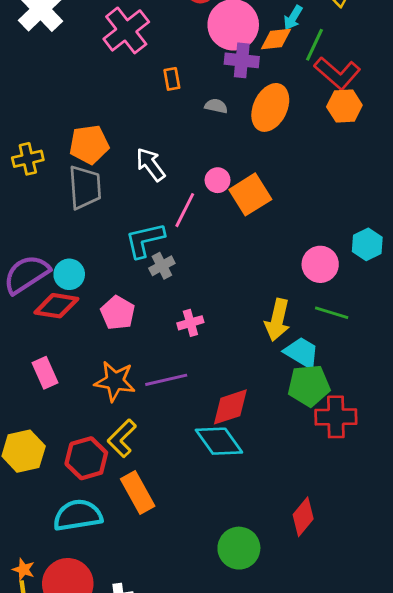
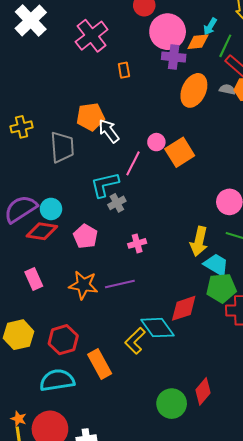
gray semicircle: (216, 106) -> (227, 89), moved
orange pentagon: (89, 145) -> (91, 117), moved
red diamond: (230, 407) -> (184, 308), moved
yellow L-shape: (122, 438) -> (135, 341), moved
red diamond: (303, 517) -> (203, 391), moved

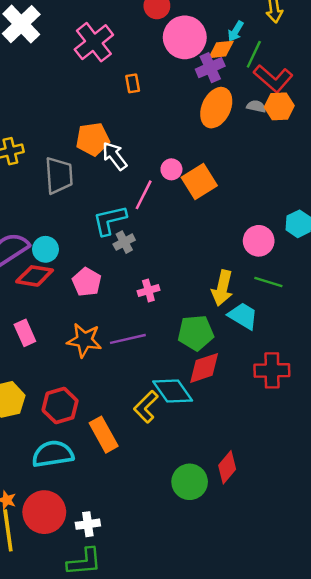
purple cross: (174, 57) -> (210, 68), moved, turned -30
green pentagon: (221, 288) -> (196, 333), moved

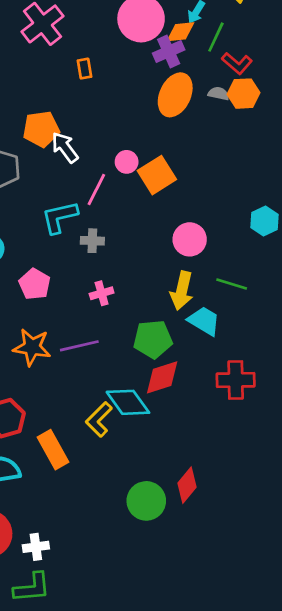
red L-shape: (273, 79) -> (237, 63), size x0.7
pink circle: (259, 241) -> (190, 239), moved
gray cross: (124, 242) -> (92, 241), moved, turned 30

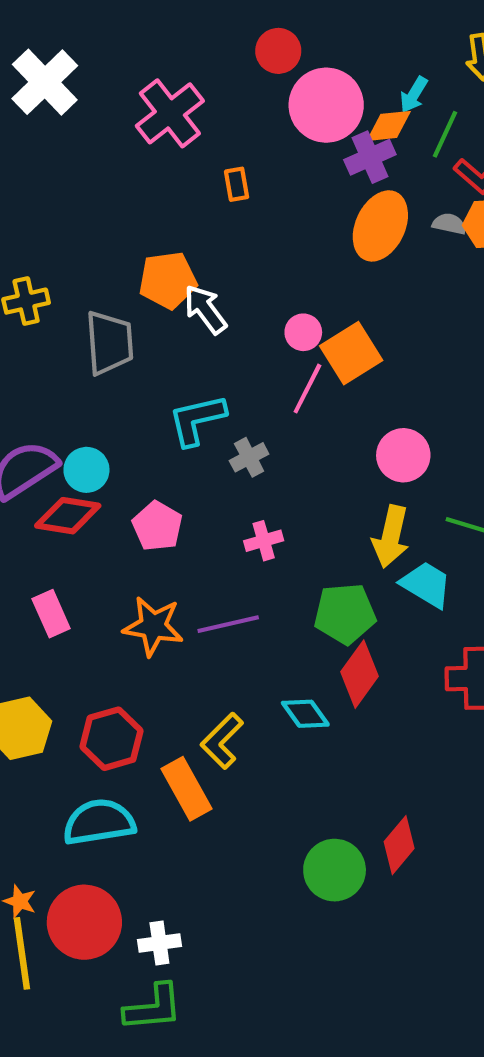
pink line: (96, 189) -> (307, 389), moved
gray cross: (92, 241) -> (249, 457), turned -30
red diamond: (162, 377) -> (360, 674), turned -36
cyan diamond: (128, 402) -> (305, 714), size x0.7
yellow L-shape: (99, 419) -> (222, 741), moved

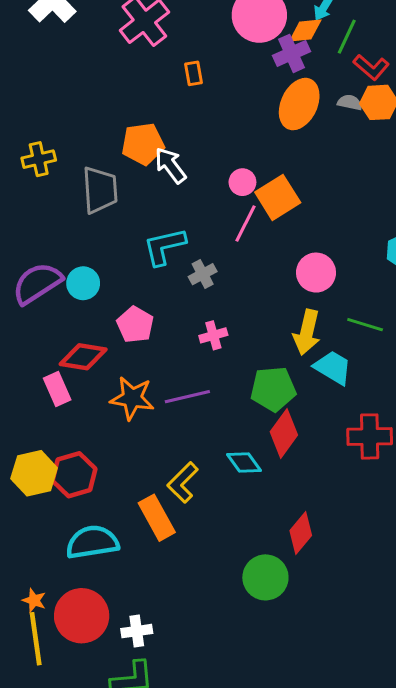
red diamond: (68, 516) -> (83, 357), moved
red hexagon: (111, 739) -> (74, 475), moved
red diamond: (399, 845) -> (301, 533), moved

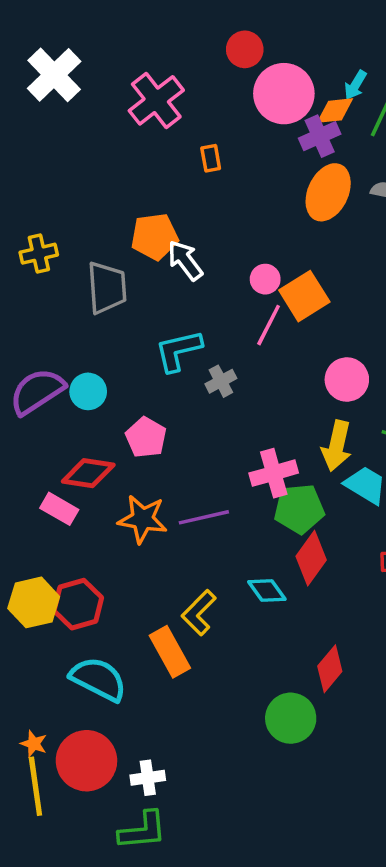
pink cross: (213, 335) -> (274, 473), moved, size x1.5
pink rectangle: (57, 389) -> (59, 509), turned -36
cyan semicircle: (92, 542) -> (98, 679), turned 36

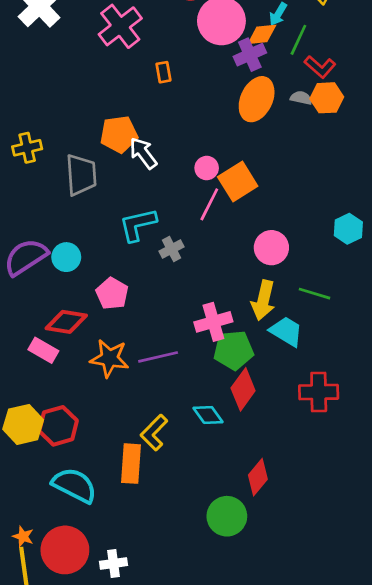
orange rectangle: (170, 652) -> (131, 464), turned 33

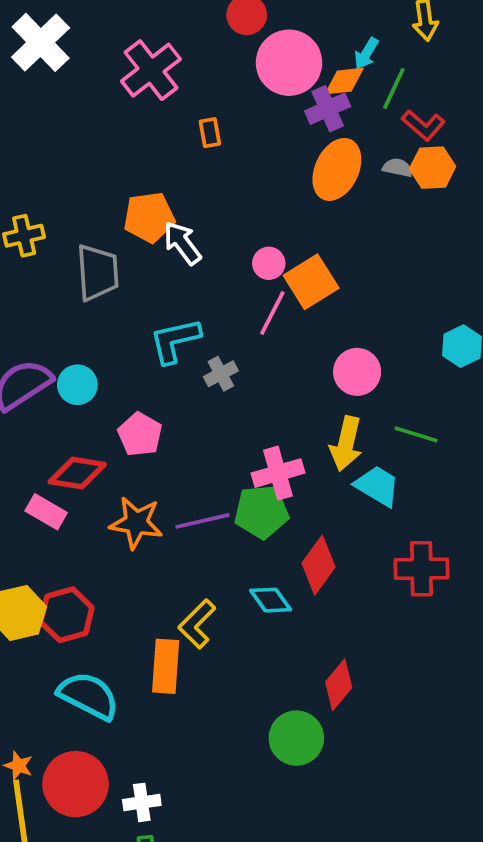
green pentagon: (234, 350) -> (261, 512), moved

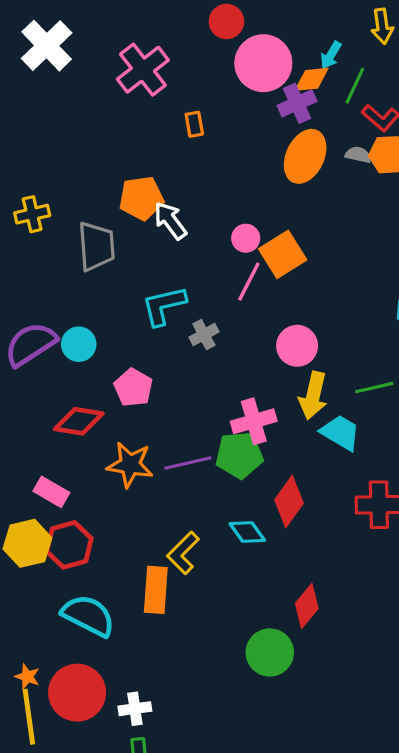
pink circle: (357, 372) -> (297, 346), moved
green line: (416, 434) -> (374, 388), turned -30
pink rectangle: (46, 512) -> (51, 492), moved

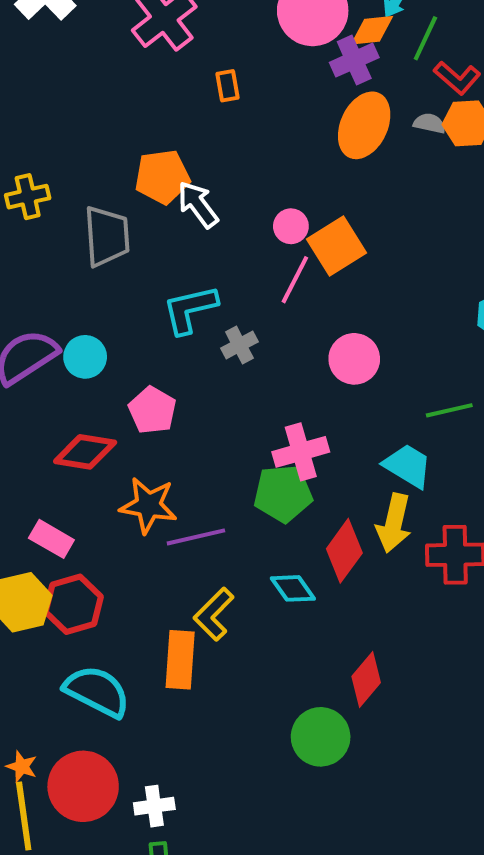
yellow arrow: (313, 396) -> (394, 523), moved
purple line: (188, 463) -> (196, 537), moved

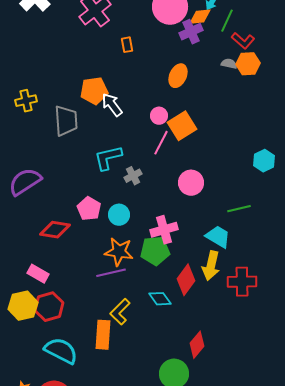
orange ellipse: (364, 125) -> (178, 76), moved, size x0.7
cyan circle: (85, 357) -> (119, 215), moved
orange star: (148, 505) -> (119, 252), moved

